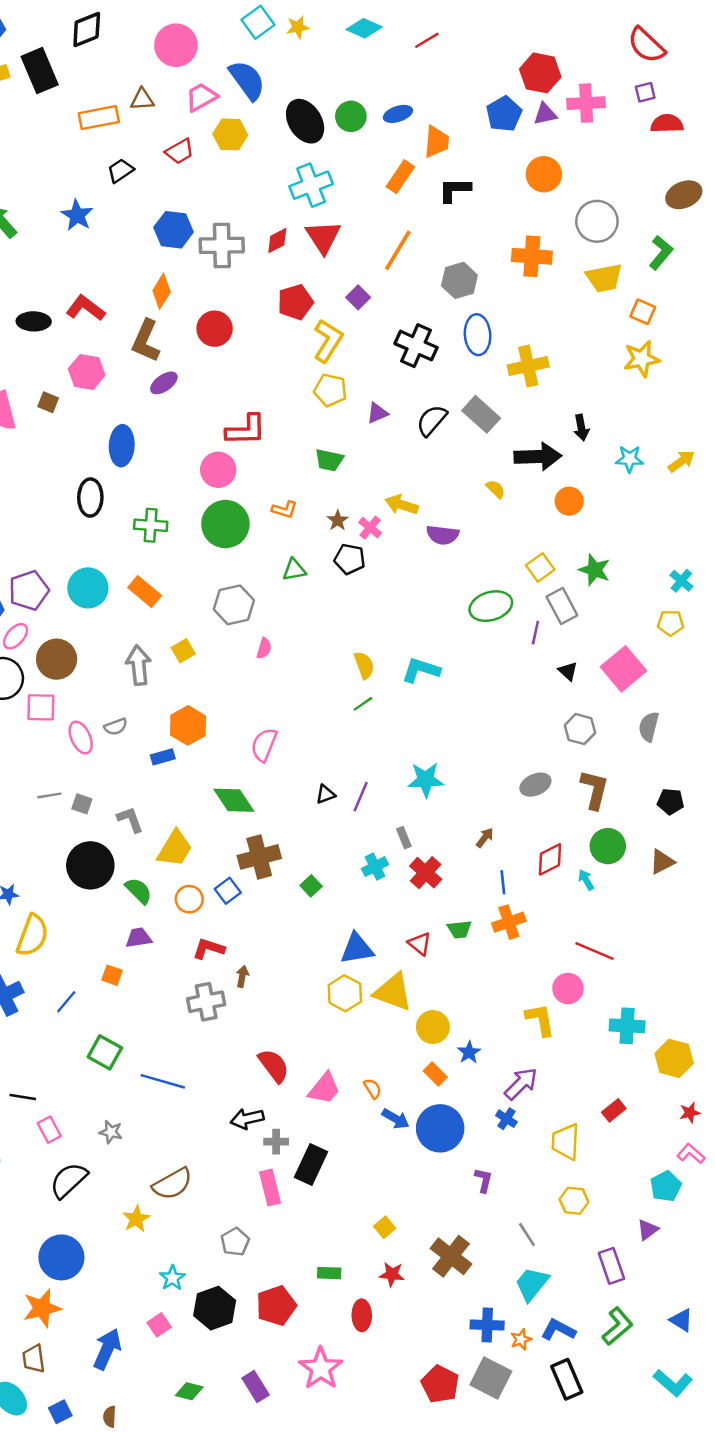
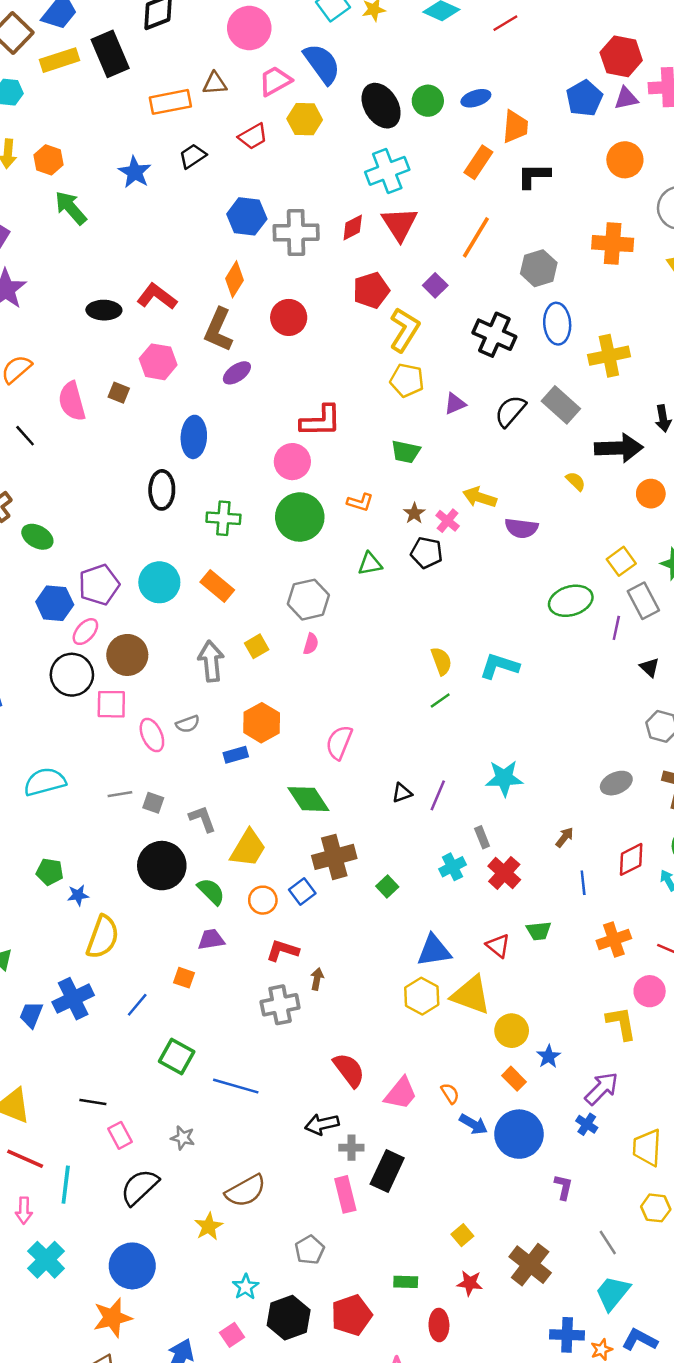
blue star: (77, 215) -> (135, 172), moved
pink semicircle: (264, 648) -> (311, 644), moved
orange cross: (509, 922) -> (614, 939), moved

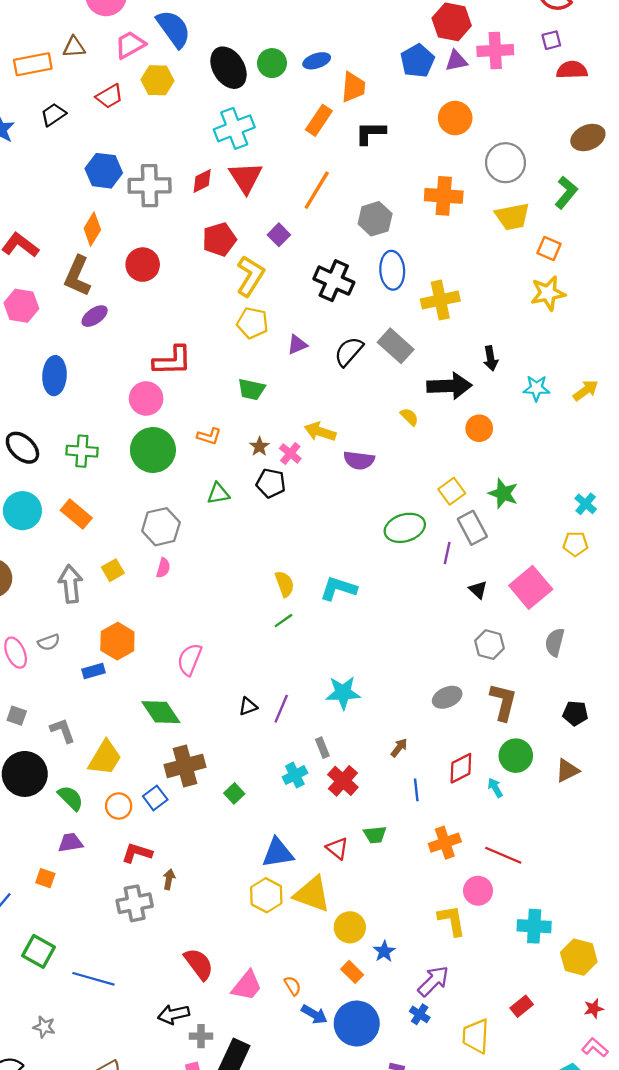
black ellipse: (162, 490) -> (22, 448), moved, turned -48

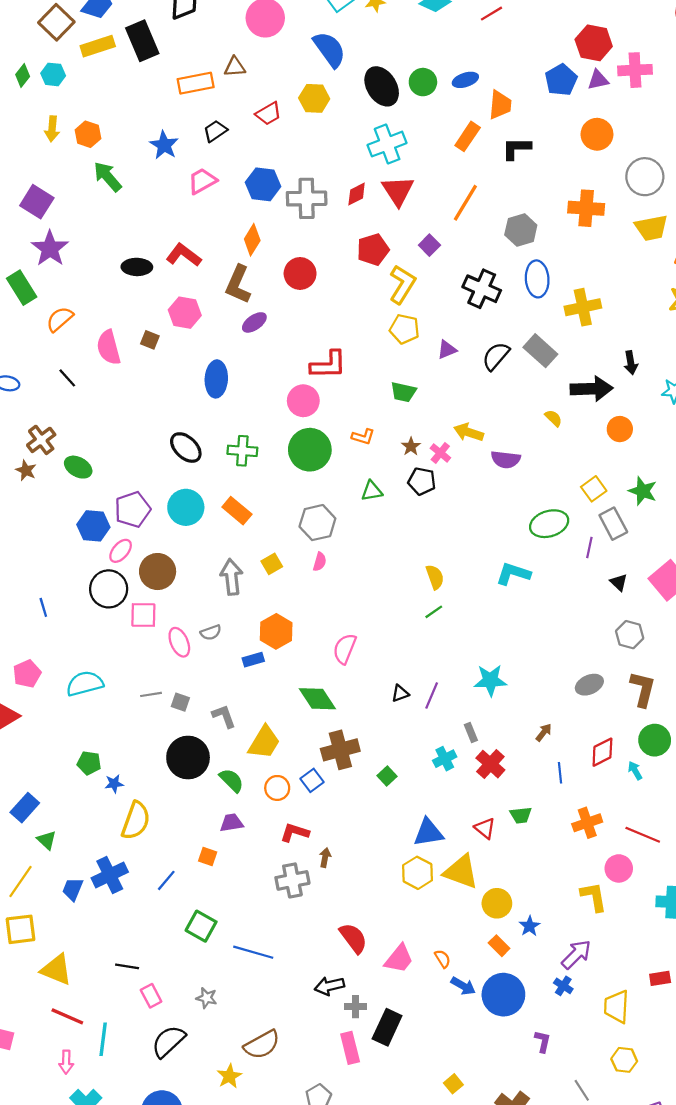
pink trapezoid: (130, 45) -> (202, 181), moved
cyan L-shape: (338, 589) -> (513, 574), moved
red rectangle: (522, 1006) -> (660, 978), turned 30

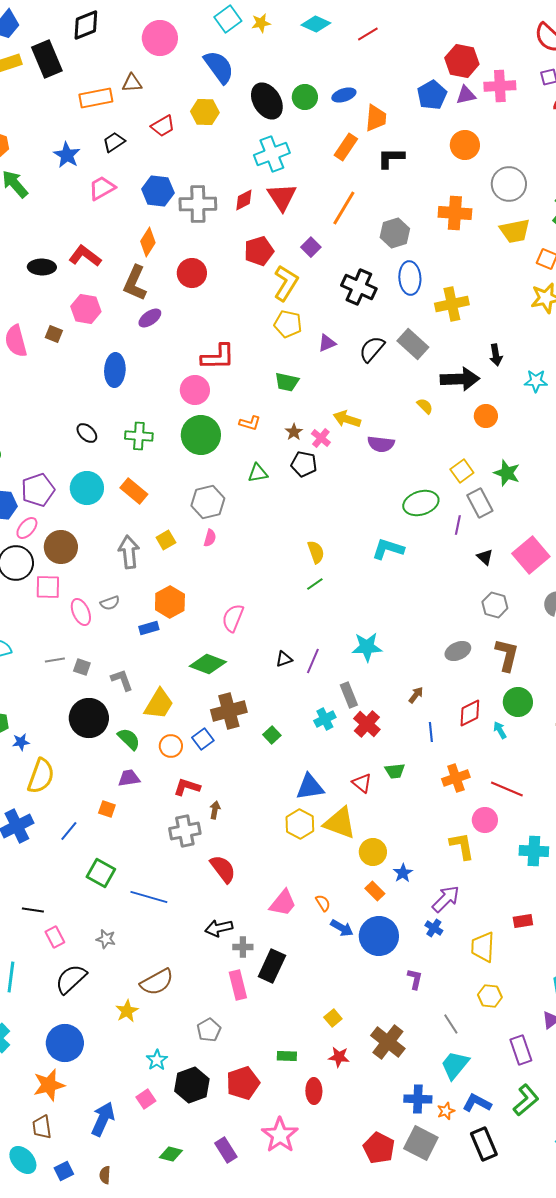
black ellipse: (186, 448) -> (87, 433), size x0.7
green diamond: (317, 699) -> (208, 664), turned -36
gray rectangle: (471, 732) -> (349, 695), size x1.4
red semicircle: (353, 938) -> (223, 869), moved

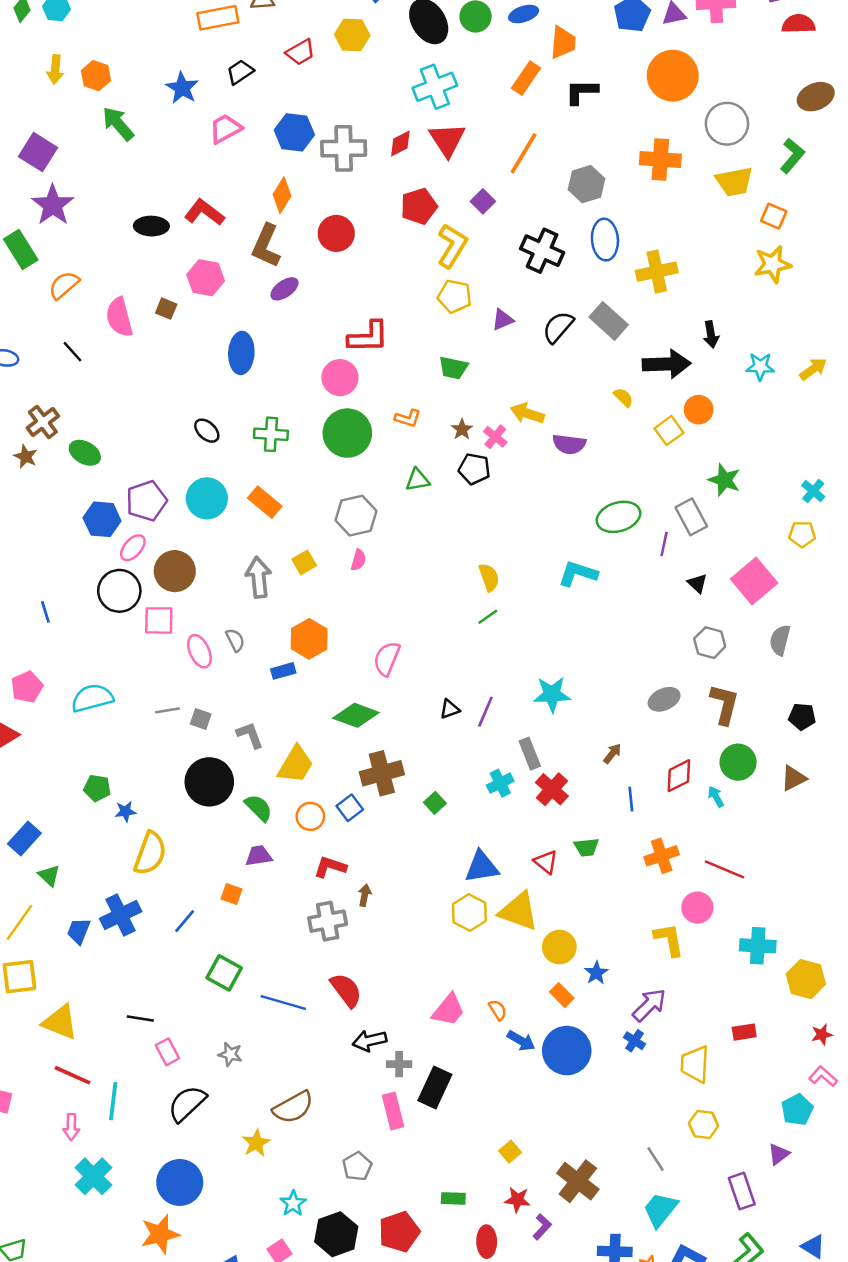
orange circle: (465, 145) -> (673, 76), size x1.4
yellow square: (462, 471) -> (669, 431), moved
gray semicircle: (110, 603) -> (235, 640), turned -96
red semicircle: (223, 869) -> (346, 990), moved
purple L-shape: (415, 979) -> (542, 1227), moved, turned 30

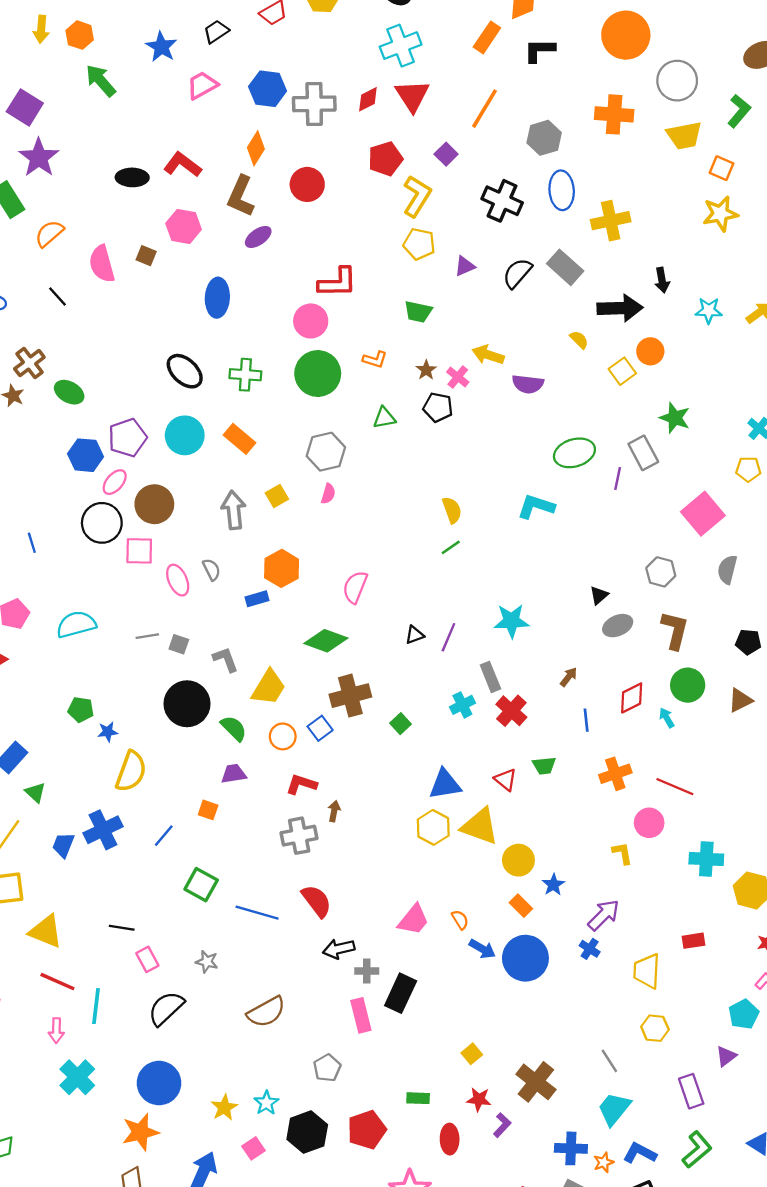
black ellipse: (207, 431) -> (185, 371), size x1.5
black triangle: (697, 583) -> (599, 595), moved, turned 36
yellow L-shape: (669, 940) -> (622, 853), size x0.7
yellow star: (256, 1143) -> (224, 1108), moved

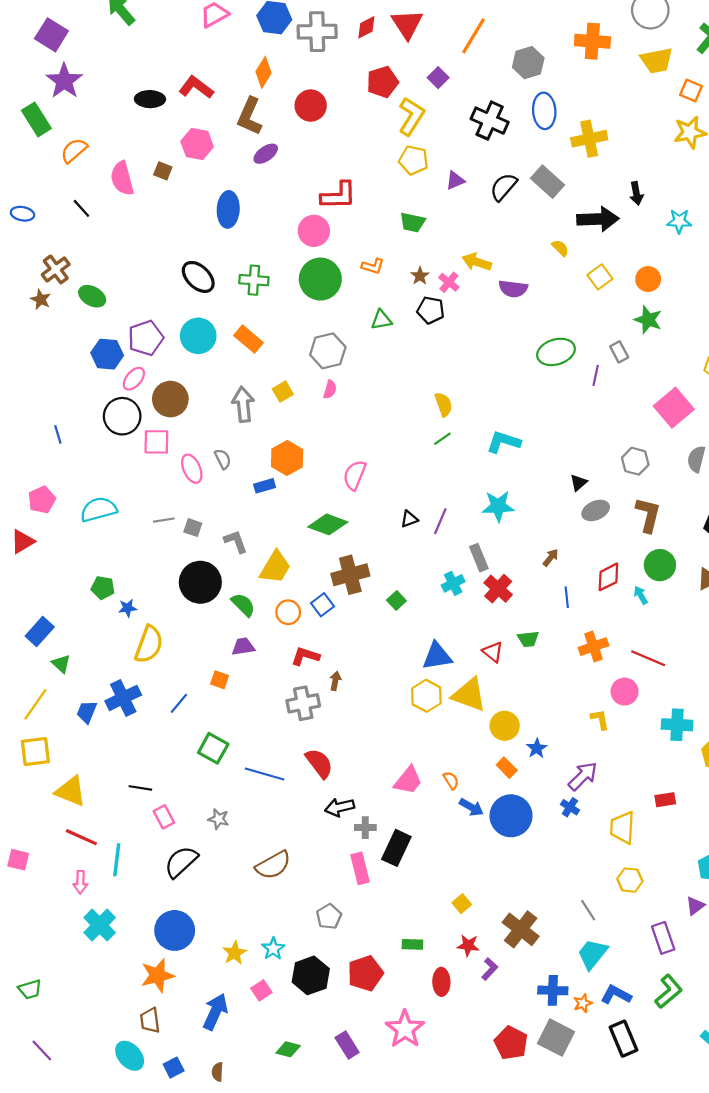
orange circle: (650, 351) -> (648, 279), moved
gray rectangle: (643, 453) -> (619, 352), size x0.7
cyan L-shape: (536, 507) -> (504, 442), moved

